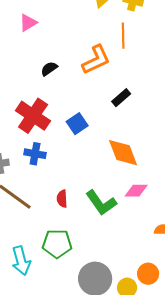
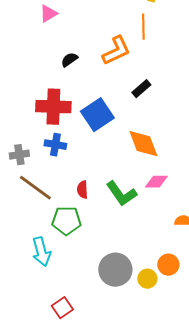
red cross: (33, 116) -> (53, 107), turned -32
blue square: (77, 124) -> (97, 115), size x1.5
green pentagon: (57, 244) -> (66, 221), moved

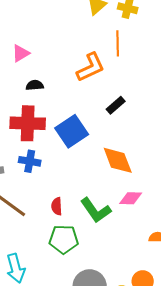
pink triangle: (48, 14) -> (21, 53), moved
black semicircle: (69, 60) -> (35, 85), moved, turned 30
green pentagon: (66, 221) -> (64, 239), moved

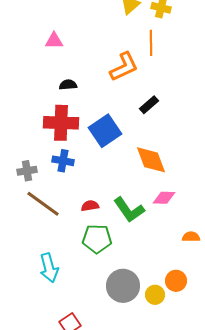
pink triangle: (21, 53) -> (54, 41), moved, turned 30
red semicircle: (57, 206) -> (90, 206), turned 84

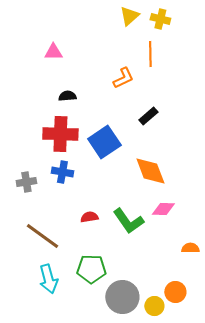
orange L-shape: (124, 67) -> (123, 78), size x0.7
brown line: (43, 204) -> (42, 236), moved
green pentagon: (97, 239) -> (91, 269), moved

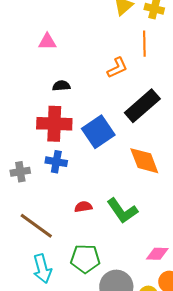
black rectangle: (148, 116) -> (142, 106), size x1.8
pink diamond: (163, 209) -> (157, 254), moved

